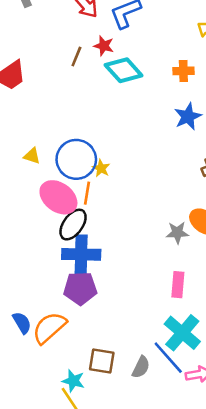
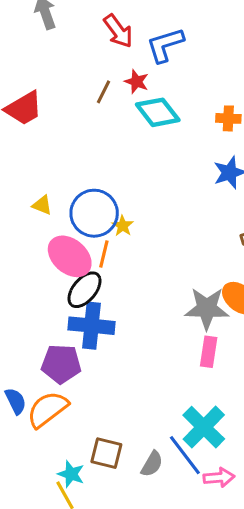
gray star: (177, 233) -> (207, 308), size x1.6
pink rectangle: (178, 285) -> (209, 352), moved
purple pentagon: (80, 288) -> (61, 364), moved

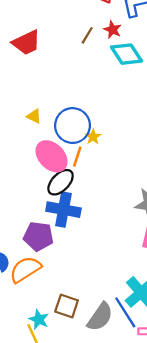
gray semicircle: (152, 464) -> (100, 317), size x1.5

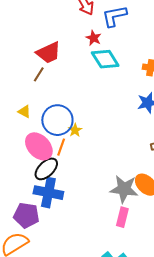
brown line: (87, 35) -> (39, 74), moved
red trapezoid: (26, 43) -> (48, 53), moved

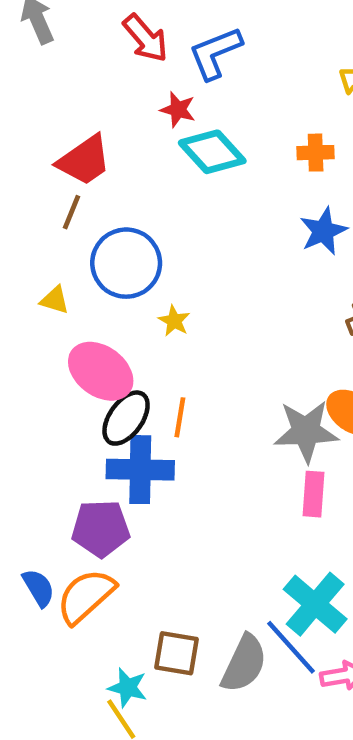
blue circle: (57, 120) -> (126, 263), moved
orange line: (61, 147) -> (180, 417), moved

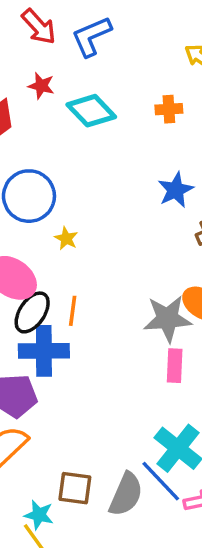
red star: (178, 110) -> (41, 86), moved
blue star: (323, 231) -> (176, 190), moved

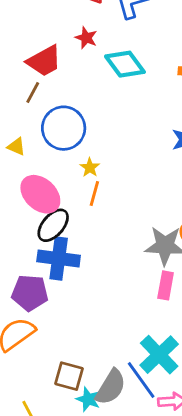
orange line: (73, 311) -> (94, 194), moved
cyan star: (39, 515) -> (88, 399), moved

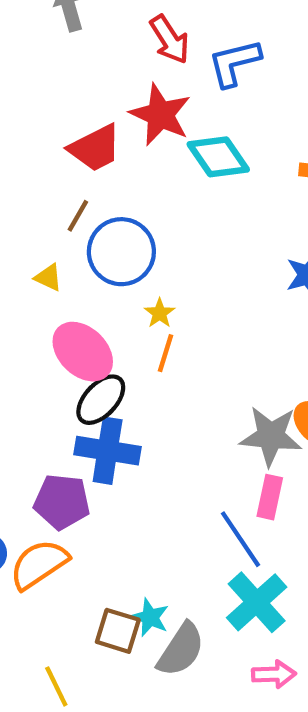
red star: (86, 38) -> (160, 115), size x1.8
brown line: (33, 93) -> (78, 216), moved
blue line: (141, 380) -> (240, 539), moved
cyan star: (88, 399) -> (150, 617), moved

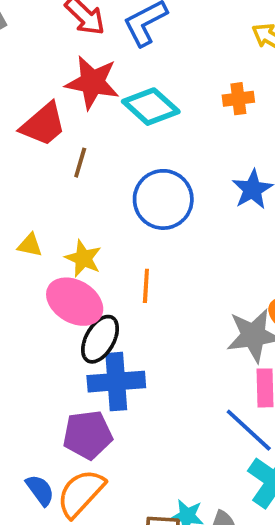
brown line: (78, 216) -> (80, 163), moved
blue circle: (121, 252) -> (163, 199), moved
yellow star: (160, 313) -> (83, 258), moved, size x1.4

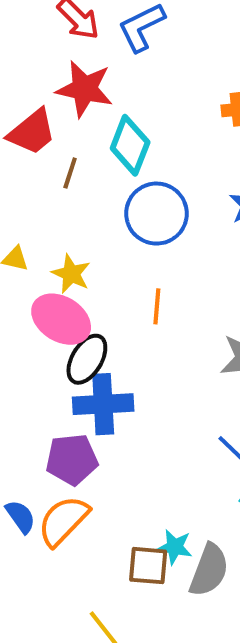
cyan diamond: (151, 107) -> (130, 145), moved, turned 68
orange line: (146, 286) -> (157, 306), moved

